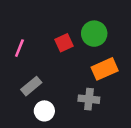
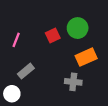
white circle: (44, 111) -> (12, 94), moved

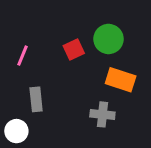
orange rectangle: (86, 57) -> (121, 80), turned 42
gray rectangle: (26, 71) -> (36, 99), turned -56

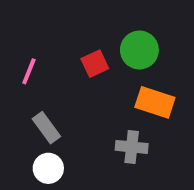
gray rectangle: (36, 99) -> (46, 128), turned -30
white circle: (16, 131) -> (48, 168), moved

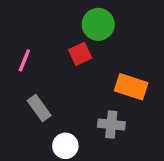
green circle: (139, 50) -> (98, 24), moved
white circle: (48, 168) -> (65, 146), moved

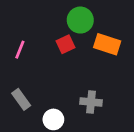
orange rectangle: (131, 87) -> (107, 44), moved
gray rectangle: (39, 108) -> (21, 99), moved

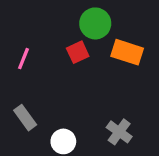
gray cross: (91, 102) -> (119, 132), moved, turned 30

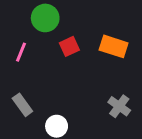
green circle: (95, 23) -> (45, 18), moved
gray cross: (119, 132) -> (119, 106), moved

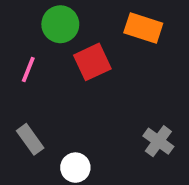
red square: (69, 46) -> (92, 62), size x1.4
orange rectangle: (114, 46) -> (143, 28), moved

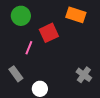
green circle: (60, 24) -> (21, 16), moved
pink line: (28, 69) -> (29, 48), moved

